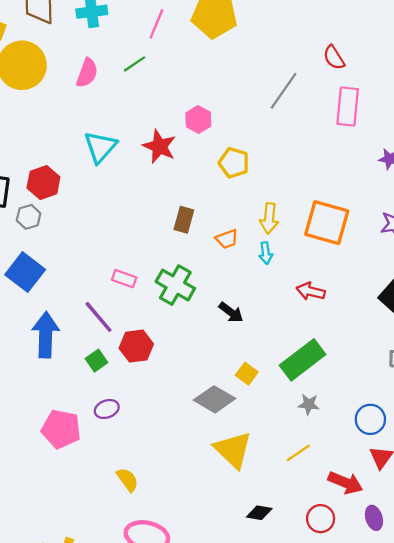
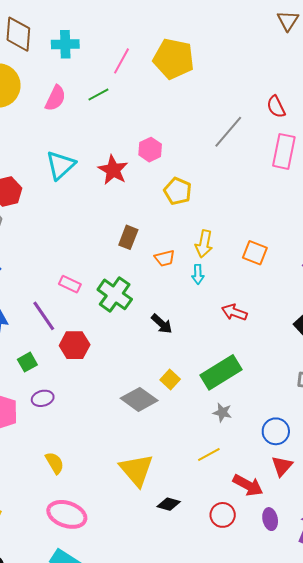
orange square: (327, 223) -> (255, 253), size x0.6
green square: (97, 361) -> (27, 362), moved
yellow triangle: (233, 450) -> (136, 470), moved

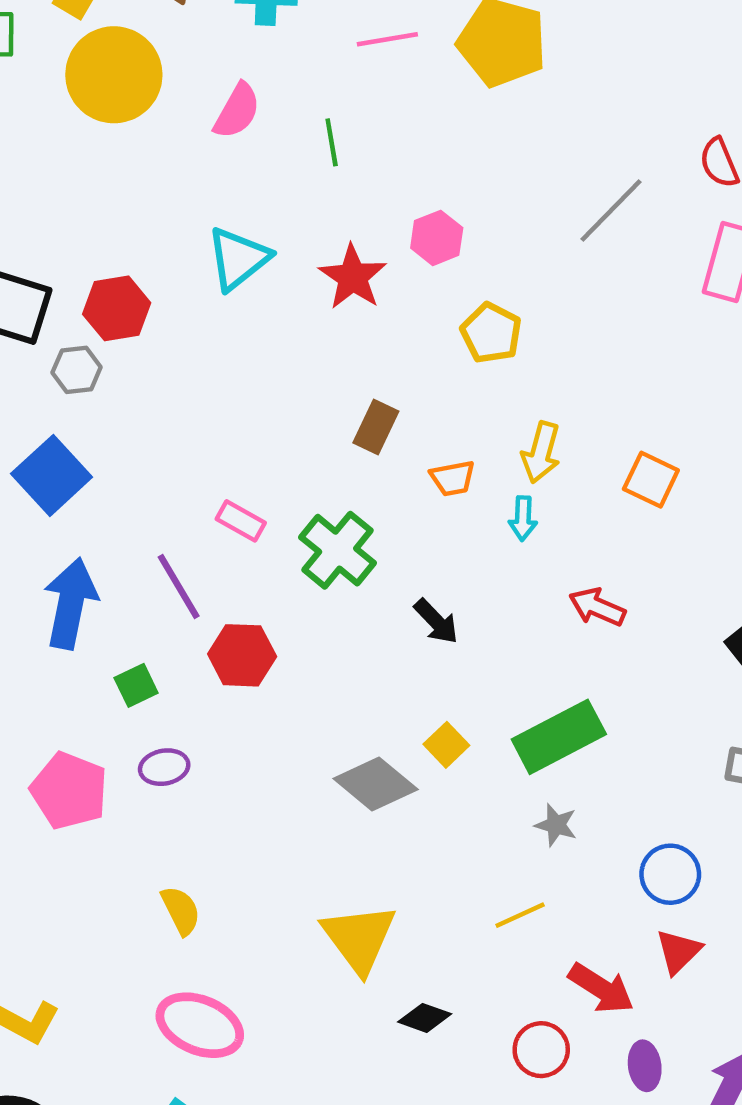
pink line: (121, 61) -> (387, 39), turned 48
green line: (98, 94) -> (332, 142), moved, turned -75

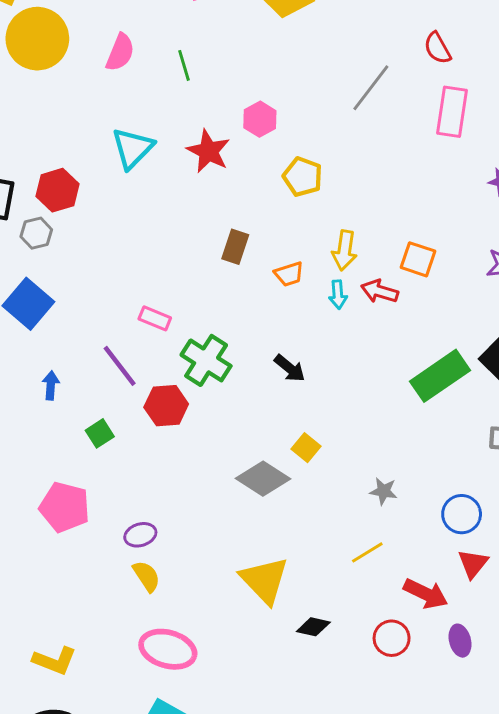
green cross: (338, 550) -> (206, 360), moved
blue arrow: (71, 603) -> (51, 385), size x0.5
red arrow: (597, 607) -> (380, 291), moved
green rectangle: (559, 737) -> (440, 376), moved
purple ellipse: (164, 767) -> (140, 535), moved

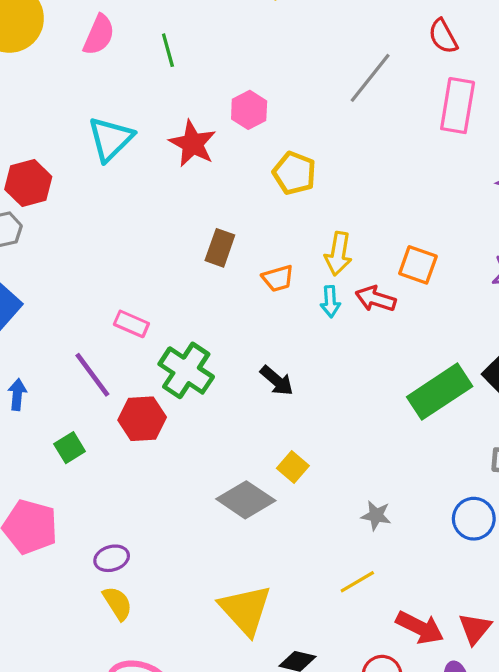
blue circle: (462, 514) -> (474, 519), moved
red triangle: (473, 564) -> (475, 629), moved

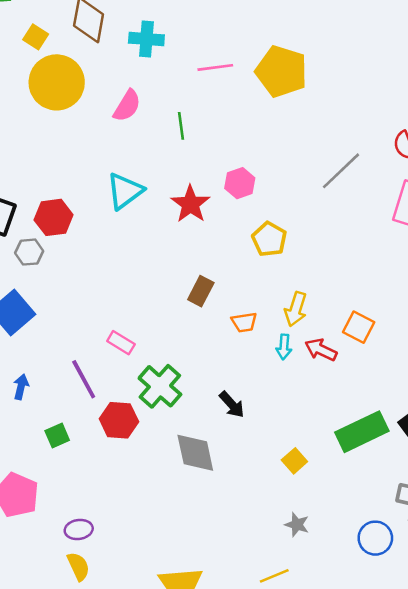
yellow square: (293, 467) -> (294, 461), moved
gray diamond: (246, 500) -> (195, 453), moved, turned 36

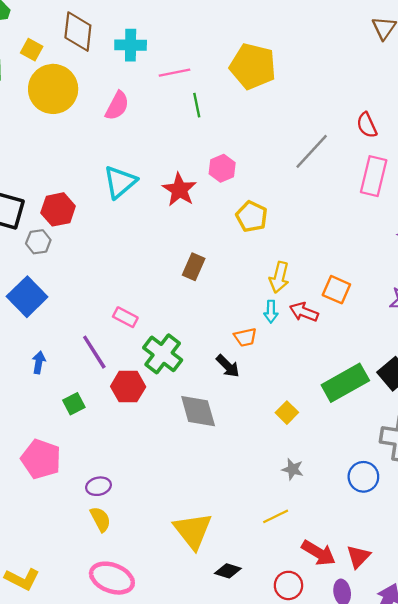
pink line: (215, 67) -> (174, 73), moved
green line: (181, 126) -> (197, 105), moved
orange trapezoid: (244, 322) -> (245, 337), moved

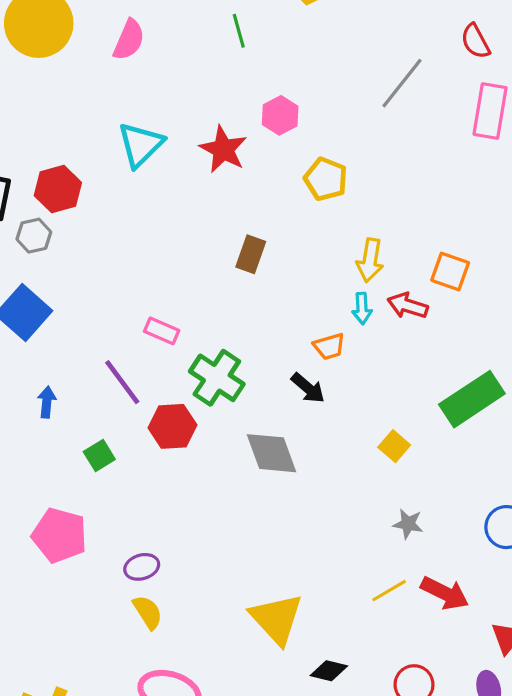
red arrow: (318, 553) -> (445, 593), moved

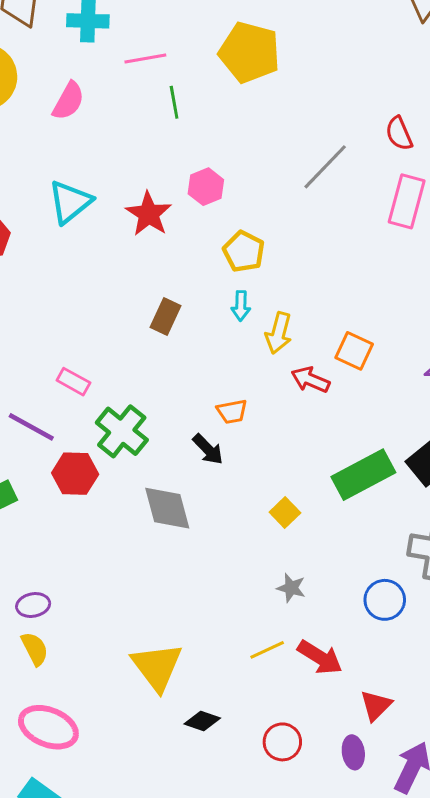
cyan arrow: (362, 308) -> (241, 306), moved
purple line: (122, 382) -> (31, 427), turned -30

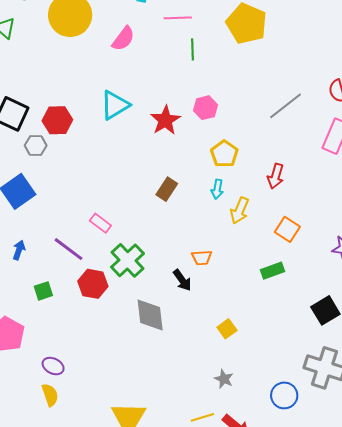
red arrow: (310, 380) -> (276, 176), moved, turned -105
green rectangle: (363, 475) -> (272, 271), moved, size x0.6
purple ellipse: (33, 605) -> (53, 366), turned 30

